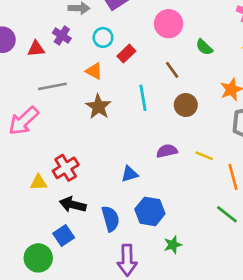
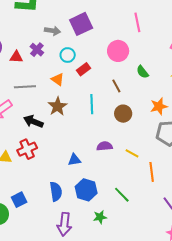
black arrow: (73, 205) -> (33, 122), moved
green line: (227, 214) -> (122, 195), moved

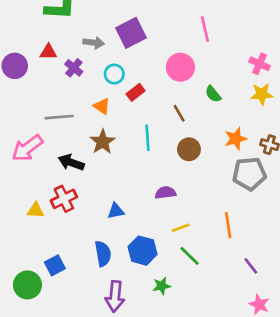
red triangle: (16, 57) -> (48, 52), moved
yellow line: (132, 153) -> (181, 228), moved, turned -48
blue triangle: (74, 160) -> (116, 211), moved

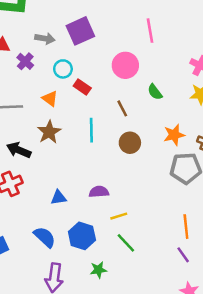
red rectangle: (136, 92) -> (82, 87), turned 70
purple semicircle: (165, 193) -> (99, 192), moved
orange line: (228, 225) -> (186, 227), moved
blue semicircle: (103, 254) -> (45, 237), turned -40

